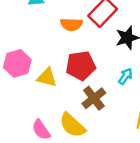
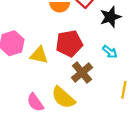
cyan arrow: (125, 76) -> (110, 52), turned 96

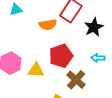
cyan arrow: (110, 52) -> (98, 58), turned 152

